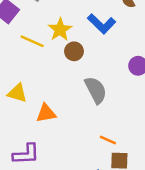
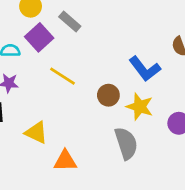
yellow star: (60, 30) -> (140, 107), moved, turned -30

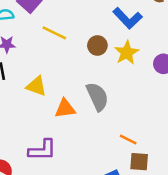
yellow star: (140, 107) -> (127, 53), turned 30
gray semicircle: (126, 143) -> (97, 97), moved

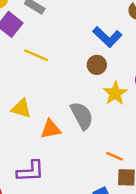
brown circle: (97, 45) -> (97, 65), moved
yellow star: (127, 53) -> (115, 93), moved

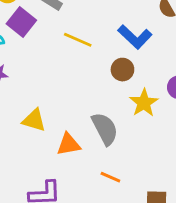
yellow line: (36, 55) -> (78, 40), moved
orange line: (114, 156) -> (110, 177), moved

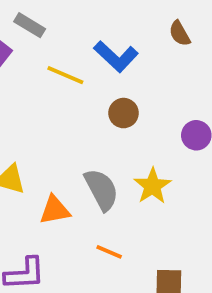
blue L-shape: (135, 37) -> (116, 56), moved
yellow star: (144, 103) -> (152, 186), moved

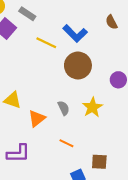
brown circle: (124, 113) -> (78, 66), size x1.6
gray semicircle: (101, 190) -> (64, 108), size x0.6
orange triangle: (55, 210) -> (37, 118), turned -30

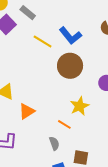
gray semicircle: (64, 108) -> (54, 143), moved
orange line: (66, 143) -> (64, 124), moved

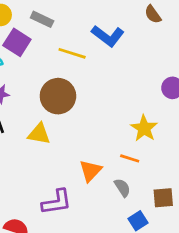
brown circle: (70, 66) -> (58, 96), moved
orange triangle: (27, 111) -> (90, 171), moved

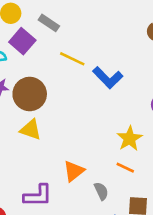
blue L-shape: (108, 36) -> (108, 78), moved
brown circle: (58, 96) -> (30, 94), moved
orange line: (130, 158) -> (125, 168), moved

